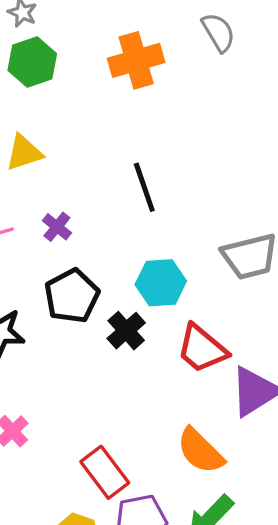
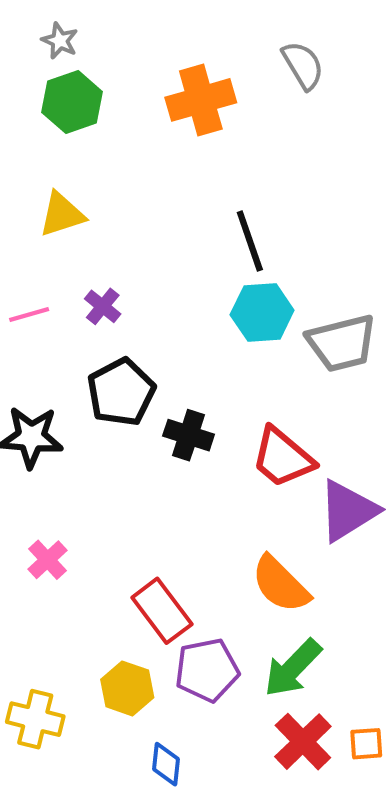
black line: (144, 187) -> (250, 241), moved
cyan hexagon: (161, 283) -> (262, 312), moved
black cross: (126, 331) -> (189, 435), turned -30

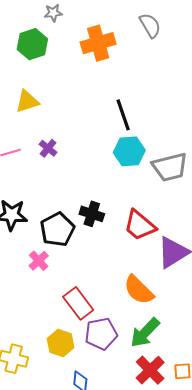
gray star: (60, 41) -> (53, 13), moved, turned -30
black pentagon: (121, 392) -> (57, 230), moved
pink cross: (48, 560) -> (39, 261), moved

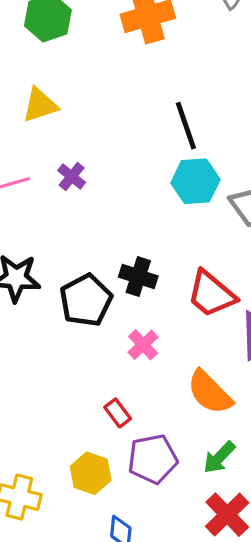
pink cross: (39, 261) -> (143, 345), moved
red rectangle: (78, 303) -> (118, 413), size x0.6
green arrow: (145, 333) -> (219, 457), size x0.7

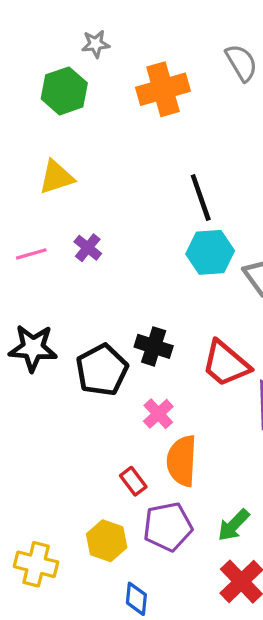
orange semicircle: (210, 392) -> (182, 461), moved, turned 48

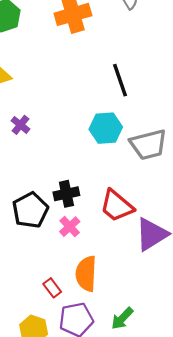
black line: (201, 198) -> (120, 80), moved
black cross: (154, 346) -> (66, 194), turned -30
pink cross: (158, 414) -> (70, 227), moved

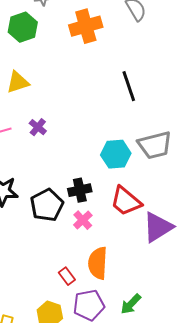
cyan hexagon: (106, 128) -> (116, 154), moved

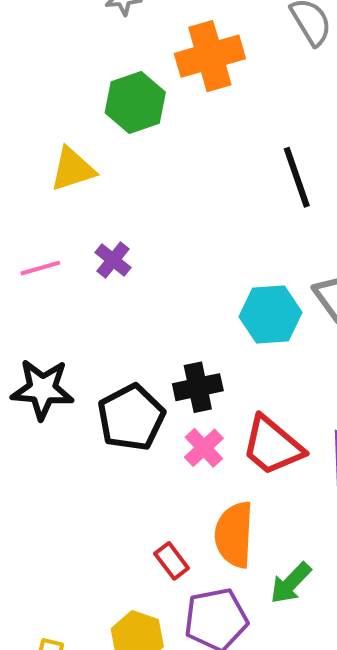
green hexagon: (23, 27) -> (135, 103), moved
red trapezoid: (126, 201) -> (273, 446), moved
green arrow: (131, 304) -> (291, 583), moved

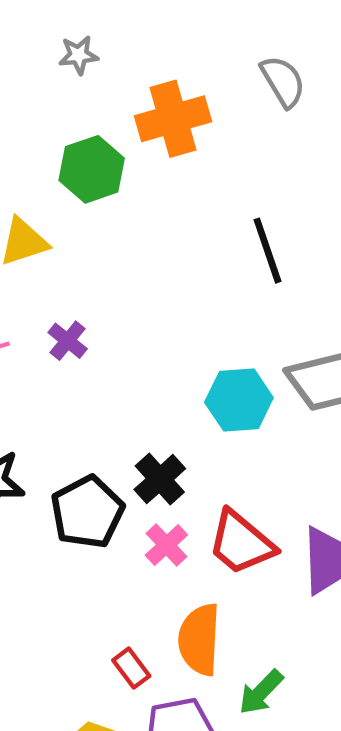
black cross: (198, 387) -> (160, 479), turned -30

